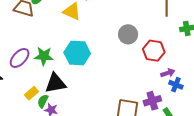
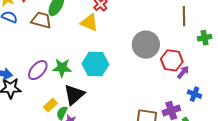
gray circle: (128, 34) -> (146, 45), size x1.4
purple arrow: (168, 73) -> (183, 72), moved, turned -32
black triangle: (55, 83) -> (74, 95), turned -30

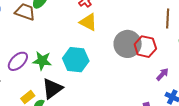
yellow triangle: (89, 23) -> (88, 22), moved
red hexagon: (172, 60) -> (145, 47), moved

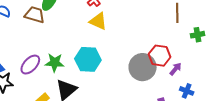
gray circle: (128, 44) -> (143, 67), moved
red hexagon: (145, 47) -> (160, 56), moved

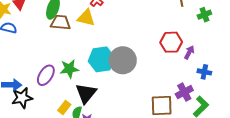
brown trapezoid: (35, 15) -> (60, 22), moved
yellow triangle: (98, 21) -> (86, 18), moved
gray circle: (143, 67) -> (123, 60), moved

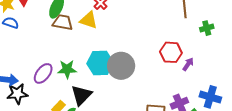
blue cross: (204, 72) -> (210, 97), moved, size x1.5

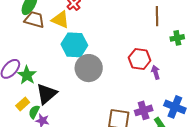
cyan hexagon: (100, 63) -> (74, 45), moved
purple arrow: (188, 64) -> (156, 72), turned -56
green star: (67, 69) -> (27, 75), moved, turned 30

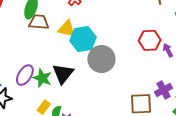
yellow triangle: (60, 20) -> (67, 29), moved
black triangle: (47, 94) -> (63, 74), moved

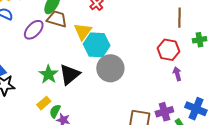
yellow triangle: (67, 29) -> (83, 31), turned 42
red hexagon: (150, 40) -> (168, 50), moved
purple ellipse: (25, 75) -> (34, 30), moved

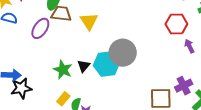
cyan hexagon: (97, 45) -> (107, 64), moved
black triangle: (70, 74) -> (84, 66), size x0.6

